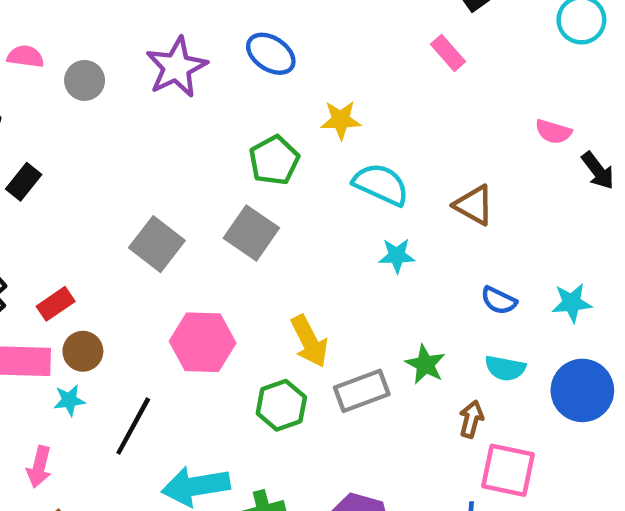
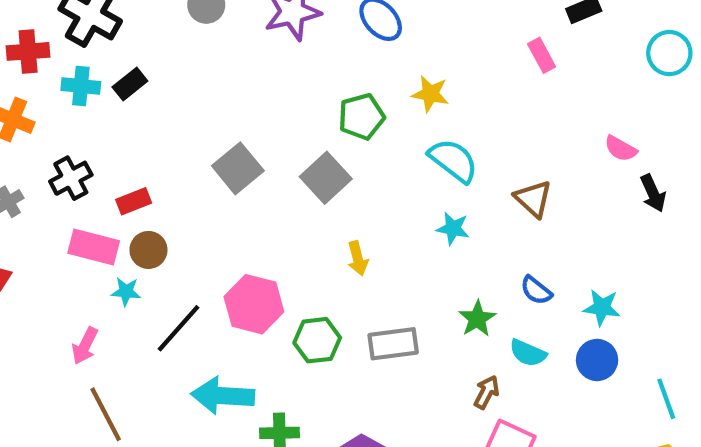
yellow arrow: (309, 341) -> (358, 258), moved, size x0.7
pink hexagon: (203, 342) -> (254, 304), moved
green star: (425, 364) -> (477, 319), moved
blue circle: (582, 390) -> (597, 360), moved, size x0.7

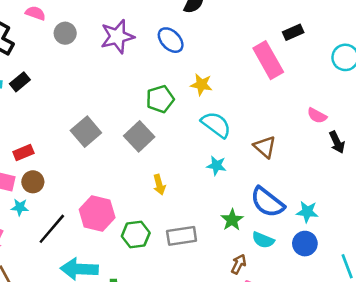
pink rectangle: (542, 55) -> (268, 60), size x1.8
blue semicircle: (536, 290) -> (267, 202), size x1.8

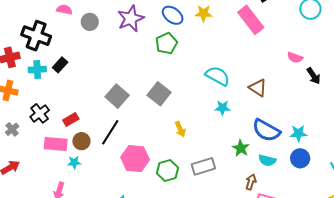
yellow star: (201, 85) -> (204, 13), moved
green pentagon: (160, 99) -> (166, 43), moved
black line: (52, 229) -> (110, 132), moved

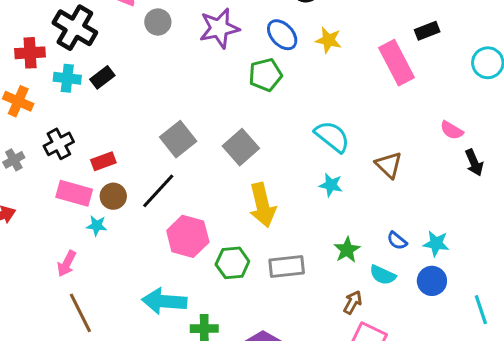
yellow arrow: (180, 129) -> (262, 205), size x1.8
blue semicircle: (266, 130) -> (397, 241), moved, size x0.5

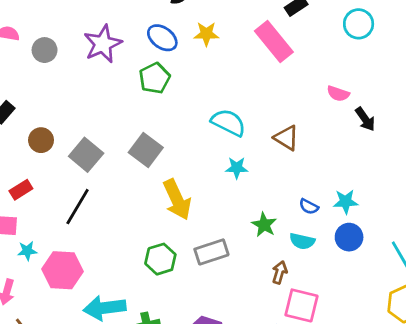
brown circle: (113, 196) -> (41, 140), moved
pink hexagon: (188, 236) -> (63, 270), moved

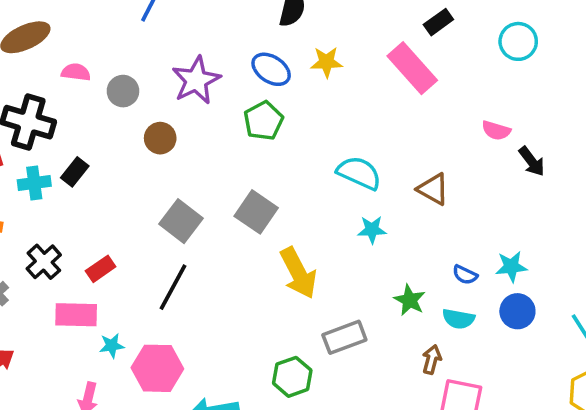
brown circle: (41, 140) -> (160, 138), moved
green hexagon: (160, 259) -> (292, 377), moved

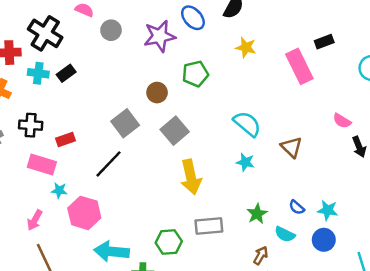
blue ellipse: (271, 69) -> (193, 18), moved
brown circle: (160, 138) -> (157, 93), moved
black cross: (44, 262) -> (31, 125), turned 30

